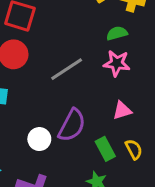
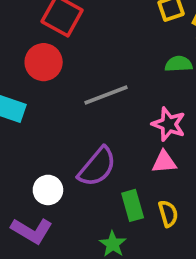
pink star: (117, 63) -> (169, 124), moved
white circle: (39, 139) -> (48, 190), moved

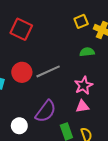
red circle: (44, 62) -> (22, 72), moved
pink star: (169, 124) -> (84, 85), turned 30

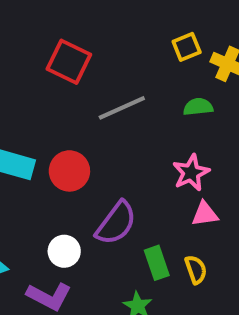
gray line: (48, 71) -> (122, 108), moved
red circle: (22, 72) -> (69, 171), moved
pink triangle: (82, 106) -> (205, 214), moved

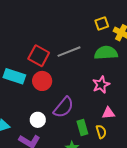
red square: (69, 62) -> (39, 56), moved
green semicircle: (198, 107) -> (106, 53), size x1.6
pink triangle: (205, 214) -> (108, 113), moved

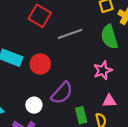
green semicircle: (106, 53) -> (109, 37), turned -105
red square: (39, 56) -> (40, 16), moved

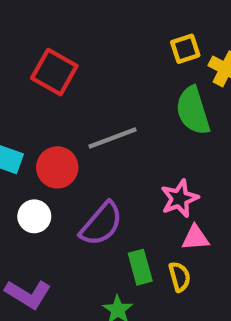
gray line: (70, 34) -> (112, 138), moved
pink star: (103, 70) -> (180, 198), moved
white circle: (34, 105) -> (34, 216), moved

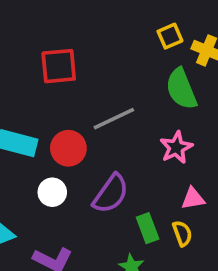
red square: (54, 72) -> (59, 66), turned -30
pink star: (180, 198) -> (176, 147), moved

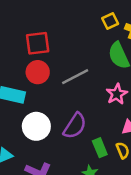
red circle: (68, 148) -> (38, 72), moved
white circle: (52, 192) -> (36, 126), size x1.5

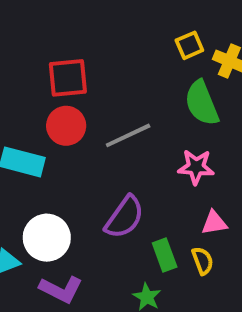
pink star: (117, 94) -> (196, 167), turned 30
white circle: (36, 126) -> (47, 238), moved

